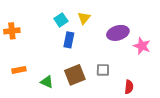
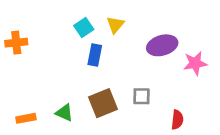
pink star: (142, 46) -> (195, 63), turned -30
orange rectangle: (19, 70) -> (26, 118), moved

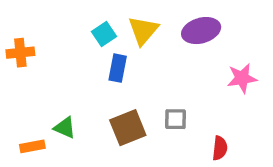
yellow triangle: (115, 25) -> (143, 31), size x1.4
purple ellipse: (162, 45) -> (201, 31), moved
green triangle: (64, 113) -> (65, 128), moved

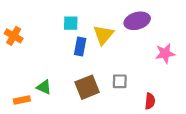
yellow triangle: (143, 31) -> (103, 35), moved
cyan square: (104, 34) -> (71, 23), turned 35
orange cross: (20, 53) -> (14, 36), turned 36

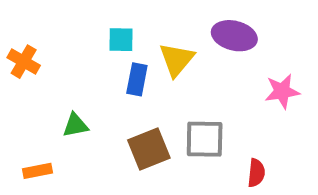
purple ellipse: (137, 21) -> (234, 36), turned 30
gray square: (120, 81) -> (205, 139), size x1.5
green triangle: (44, 87) -> (75, 125), moved, turned -35

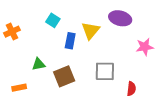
cyan square: (121, 40) -> (53, 20), moved, turned 32
orange cross: (24, 62) -> (12, 32), turned 35
brown square: (149, 149) -> (64, 76), moved

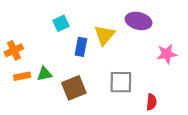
cyan square: (53, 20) -> (61, 23), turned 32
orange cross: (12, 32) -> (14, 50), moved
orange rectangle: (19, 88) -> (22, 76), moved

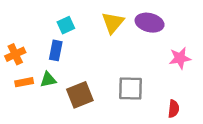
yellow triangle: (104, 35) -> (113, 23), moved
blue rectangle: (81, 47) -> (56, 50), moved
red semicircle: (151, 102) -> (174, 109), moved

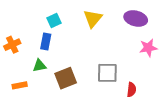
purple ellipse: (150, 23) -> (136, 18), moved
orange rectangle: (24, 82) -> (20, 85), moved
red semicircle: (174, 109) -> (132, 90), moved

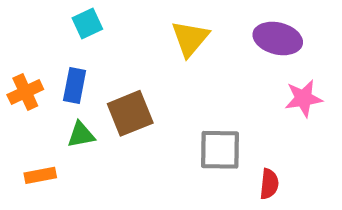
cyan square: (54, 21) -> (87, 24), moved
blue rectangle: (46, 41) -> (75, 86), moved
brown square: (66, 78) -> (130, 113), moved

